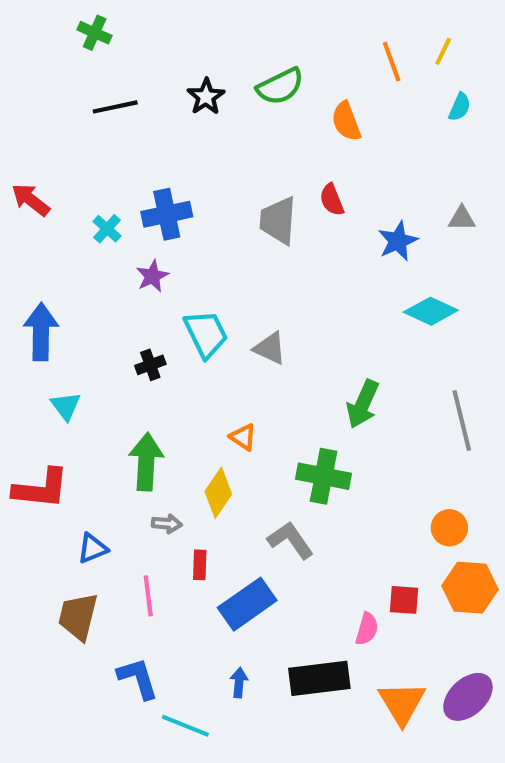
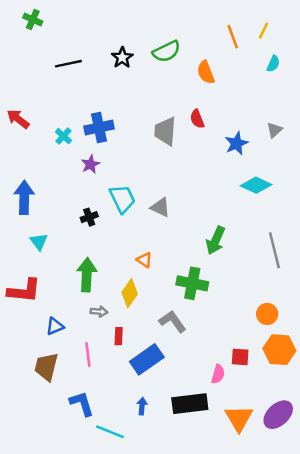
green cross: (95, 33) -> (33, 20), moved
gray triangle: (462, 218) -> (274, 130), turned -42

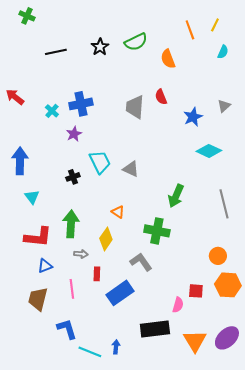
red L-shape: (24, 291) -> (38, 237), moved
blue arrow: (142, 406) -> (116, 347), moved

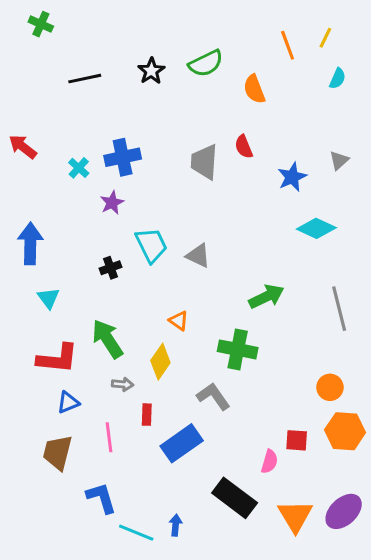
green arrow: (176, 196) -> (266, 297), turned -140
green arrow: (71, 224) -> (107, 339), turned -36
black rectangle: (155, 329) -> (235, 498), turned 44

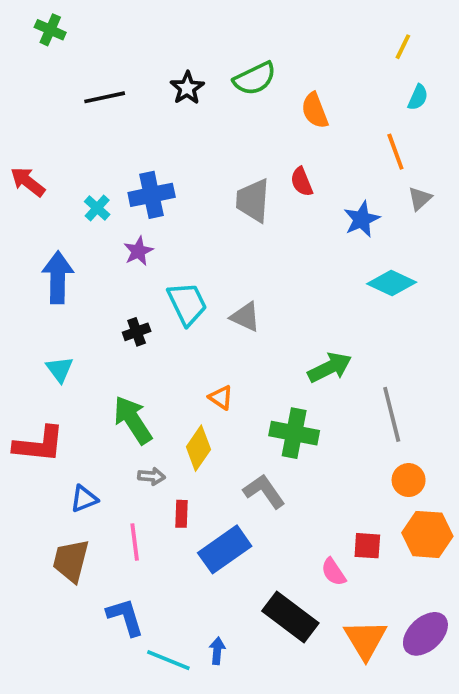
orange line: (288, 45) -> (395, 152), moved
blue arrow: (30, 244) -> (58, 277), moved
gray line: (339, 309) -> (392, 414), moved
red L-shape: (58, 359) -> (39, 444), moved
pink semicircle: (269, 461) -> (334, 572), turned 130

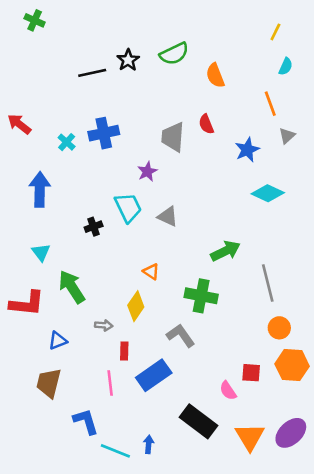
black line: (105, 97) -> (92, 73), moved
purple star: (138, 251) -> (147, 172), moved
green arrow: (133, 420) -> (72, 287), moved
pink line: (135, 542) -> (110, 383), moved

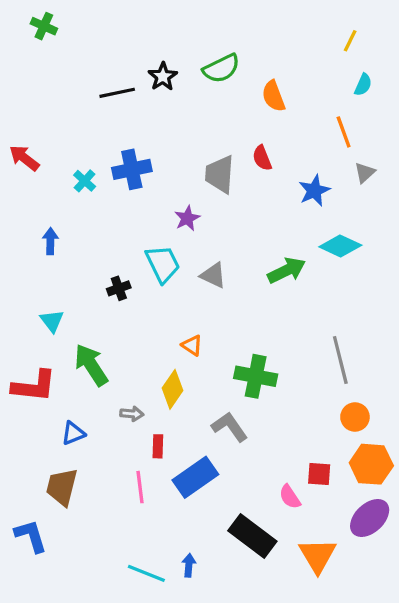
blue arrow: (40, 189) -> (50, 241), size x0.6
green arrow: (225, 251) -> (287, 270), moved
blue L-shape: (86, 421) -> (31, 536), moved
purple ellipse: (291, 433) -> (370, 518), moved

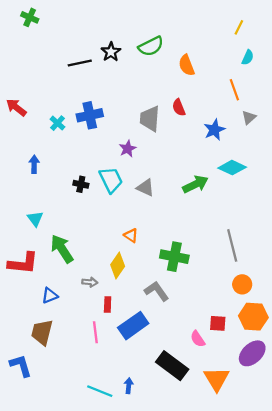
black cross: (119, 288) -> (81, 184), moved, turned 32

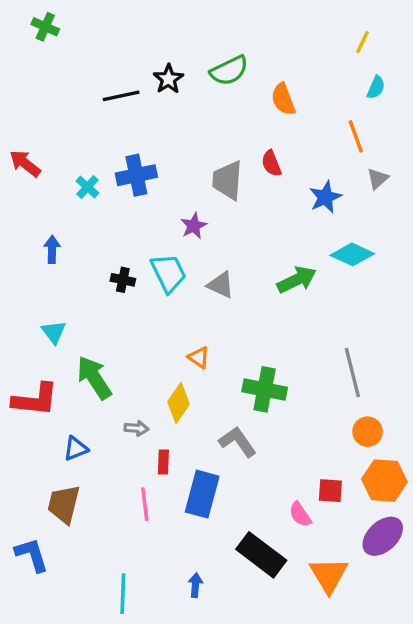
blue rectangle: (133, 326) -> (202, 494), turned -40
cyan line: (100, 391) -> (123, 594), moved, turned 70

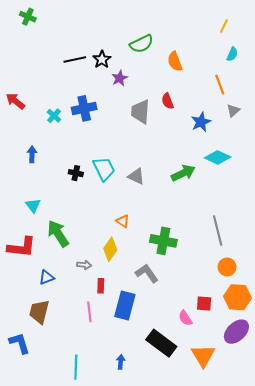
black star: (168, 79) -> (102, 59), moved
purple star: (194, 226) -> (120, 78), moved

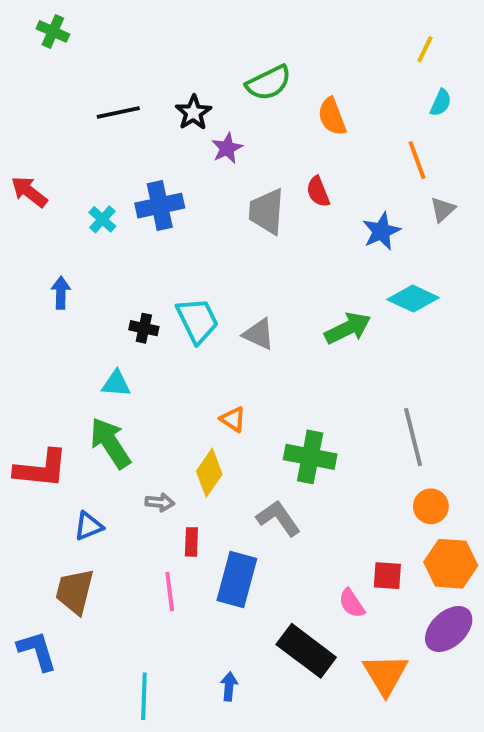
black line: (75, 59) -> (118, 113), moved
cyan triangle: (33, 205) -> (116, 384), moved, turned -49

